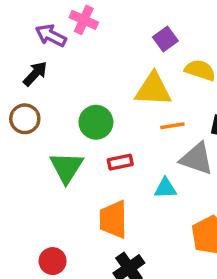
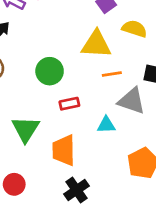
green triangle: (66, 167) -> (26, 129), moved

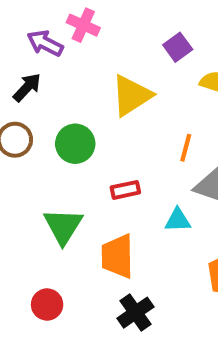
yellow triangle: (96, 44) -> (131, 95), moved, turned -36
green circle: (50, 71) -> (75, 144), moved
orange line: (112, 74) -> (186, 148), turned -66

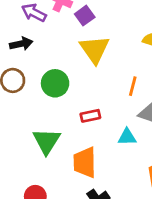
purple square: (178, 47) -> (85, 16), moved
black arrow: (27, 87) -> (21, 44), turned 35
yellow triangle: (131, 95) -> (95, 49), turned -32

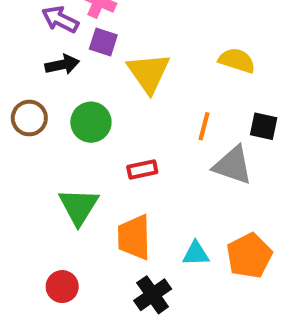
purple square: (85, 16) -> (103, 42), moved, turned -36
black arrow: (21, 44) -> (62, 65), moved
cyan triangle: (127, 137) -> (196, 254), moved

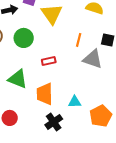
green triangle: (79, 206) -> (18, 79), turned -40
orange pentagon: (249, 256) -> (101, 116), moved

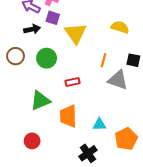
green triangle: (18, 79) -> (40, 101), turned -45
black cross: (54, 122) -> (88, 153), moved

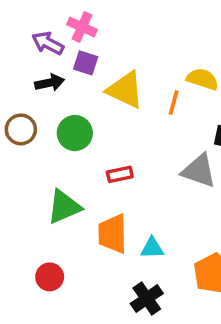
yellow triangle: (76, 33) -> (125, 90), turned -30
orange line: (103, 60) -> (174, 102), moved
cyan triangle: (99, 124) -> (152, 248), moved

